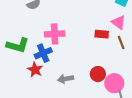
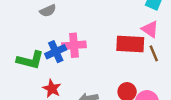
red rectangle: (102, 34) -> (130, 44), size x1.6
blue cross: (43, 53) -> (56, 52), moved

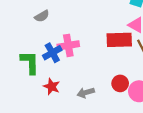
green L-shape: (30, 60) -> (30, 62), turned -100

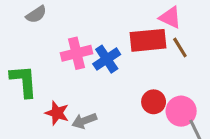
blue cross: (52, 53) -> (107, 59), moved
gray arrow: (86, 93) -> (84, 121), moved

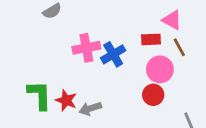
red rectangle: (148, 40) -> (151, 39), size x0.6
green L-shape: (24, 81) -> (39, 95), moved
pink circle: (181, 111) -> (160, 69), moved

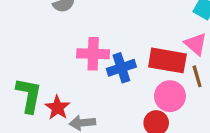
red rectangle: (151, 39) -> (167, 60), size x1.6

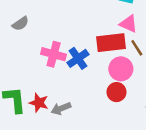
pink cross: (93, 54) -> (54, 54), turned 30

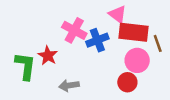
pink triangle: (129, 24) -> (118, 14), moved
red star: (39, 103) -> (48, 56), moved

